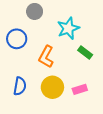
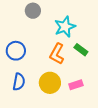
blue circle: (17, 39) -> (16, 51), moved
orange L-shape: (46, 57) -> (57, 54), moved

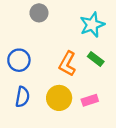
cyan star: (65, 27) -> (92, 25), moved

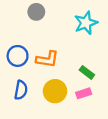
green rectangle: (96, 59) -> (87, 72), moved
orange L-shape: (67, 64) -> (47, 59), moved, turned -110

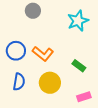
orange L-shape: (47, 59) -> (43, 54), turned 30
pink rectangle: (84, 93) -> (84, 97), moved

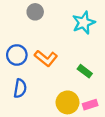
yellow circle: (50, 83) -> (67, 102), moved

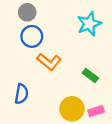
gray circle: (35, 12) -> (27, 12), moved
blue circle: (17, 55) -> (32, 36), moved

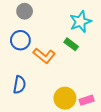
blue circle: (32, 36) -> (20, 40), moved
green rectangle: (90, 75) -> (71, 44), moved

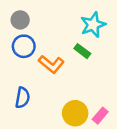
gray circle: (25, 11) -> (20, 20), moved
pink rectangle: (87, 100) -> (100, 116), turned -32

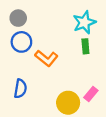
green rectangle: (82, 51) -> (85, 46), moved, turned 48
pink rectangle: (100, 116) -> (91, 94), moved

